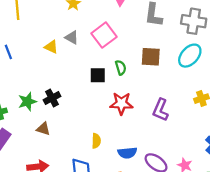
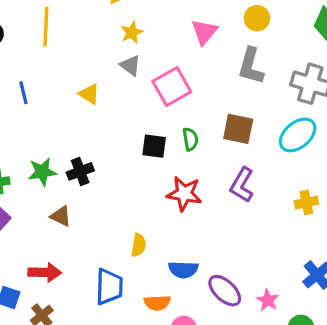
gray triangle: (72, 37) -> (130, 65), moved
purple L-shape: (160, 110) -> (242, 185), moved

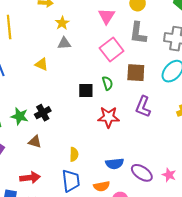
gray triangle: (130, 65) -> (64, 43), turned -32
pink square: (172, 87) -> (112, 49), moved
green star: (42, 172) -> (20, 116), turned 30
yellow semicircle: (139, 245) -> (74, 154), moved

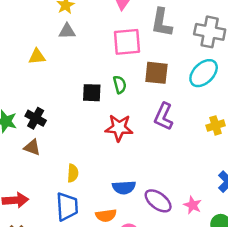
pink square: (112, 49) -> (127, 42), turned 30
yellow triangle: (42, 64) -> (37, 57), turned -32
black cross: (43, 113) -> (36, 118), turned -35
brown triangle: (35, 142) -> (32, 147), moved

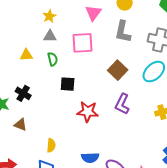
pink square: (127, 42) -> (82, 43), moved
brown square: (156, 73) -> (118, 70), turned 36
green semicircle: (120, 85) -> (53, 59), moved
black cross: (36, 118) -> (23, 93), moved

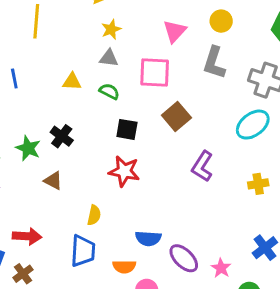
green semicircle: (53, 59) -> (109, 91), turned -56
brown square: (118, 70) -> (176, 116), moved
red star: (88, 112) -> (124, 171), moved

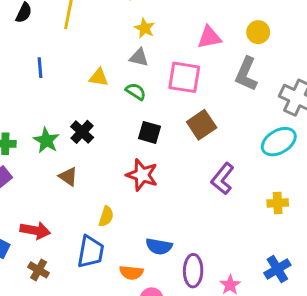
yellow star: (111, 29) -> (145, 28), turned -30
pink triangle: (175, 31) -> (209, 37), turned 30
purple ellipse: (184, 258) -> (193, 271), turned 40
brown cross: (23, 274) -> (39, 270), moved, turned -30

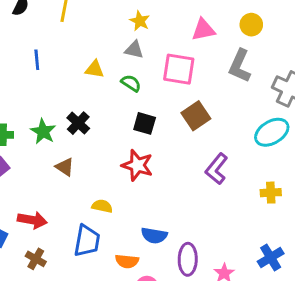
yellow semicircle: (106, 216) -> (102, 206), turned -96

